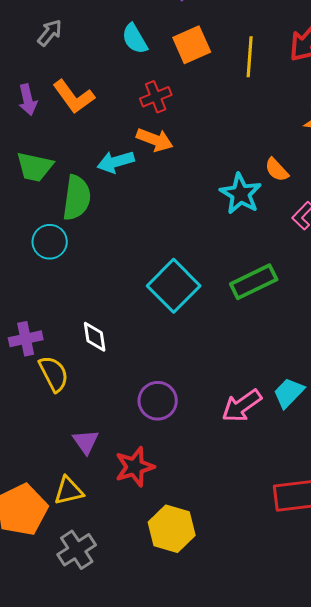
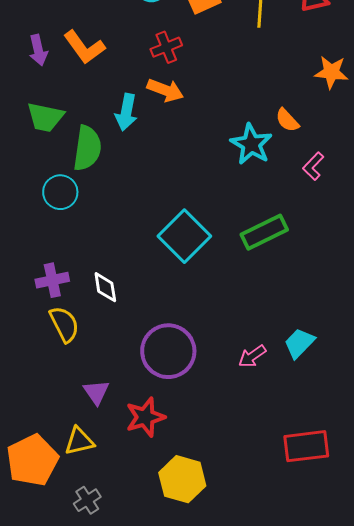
cyan arrow: (116, 162) -> (126, 112), turned -63
purple cross: (26, 339) -> (52, 280), moved
purple circle: (158, 401) -> (168, 351), size x1.4
pink arrow: (242, 406) -> (252, 356), size x0.7
gray cross: (77, 550) -> (87, 500), size x0.7

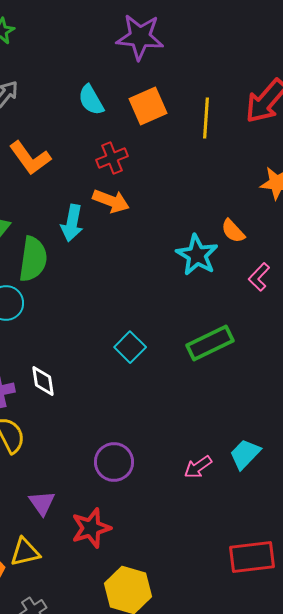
cyan square: (184, 236) -> (130, 347), size x0.6
white diamond: (105, 287) -> (43, 381), moved
purple circle: (168, 351) -> (114, 462), size x0.7

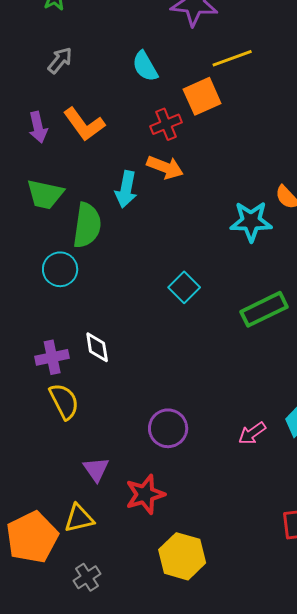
orange square: (148, 106) -> (202, 96), moved
yellow line: (206, 118) -> (232, 58), moved, turned 66
cyan star: (197, 255) -> (251, 221), turned -30
cyan square: (130, 347) -> (184, 287), moved

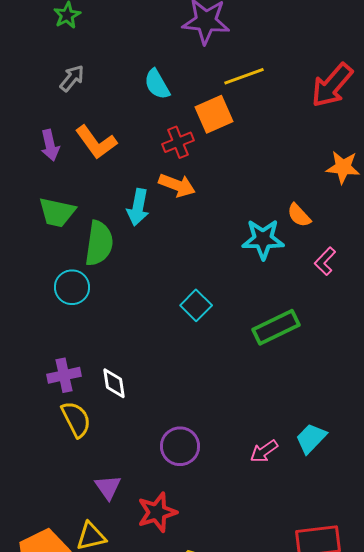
white diamond: (97, 347) -> (114, 383), moved

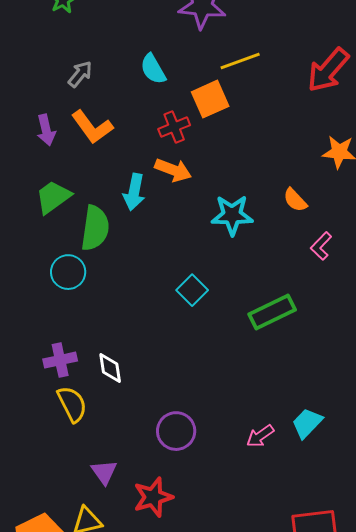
gray arrow: (72, 78) -> (80, 74), moved
green trapezoid: (57, 212) -> (53, 197), turned 132
cyan star: (263, 239) -> (232, 215), moved

